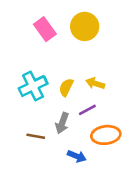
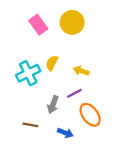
yellow semicircle: (66, 87) -> (52, 63), moved
orange ellipse: (106, 135) -> (90, 115), turned 60
brown line: (36, 136) -> (30, 125), moved

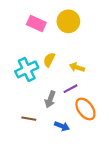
pink rectangle: (38, 25) -> (36, 23), turned -30

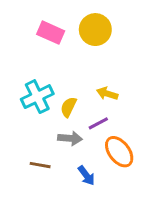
yellow semicircle: (49, 60) -> (69, 107), moved
gray arrow: (50, 99) -> (70, 138), turned -105
blue arrow: (62, 126) -> (86, 175), turned 32

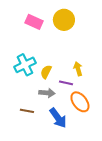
yellow arrow: (107, 94) -> (78, 69), moved, turned 56
purple line: (98, 123) -> (66, 83), turned 40
blue arrow: (86, 175) -> (58, 118), size x1.5

